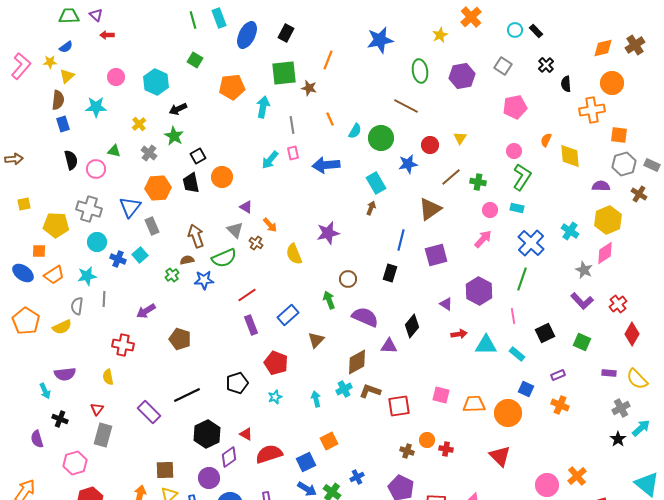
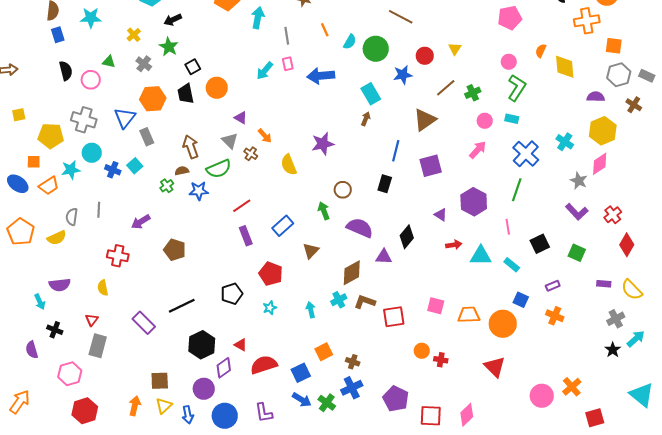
green cross: (478, 182) -> (473, 93), turned -35
cyan star: (87, 276) -> (71, 170), moved
brown cross: (407, 451) -> (353, 362), moved
blue cross: (357, 477) -> (352, 388), size x1.5

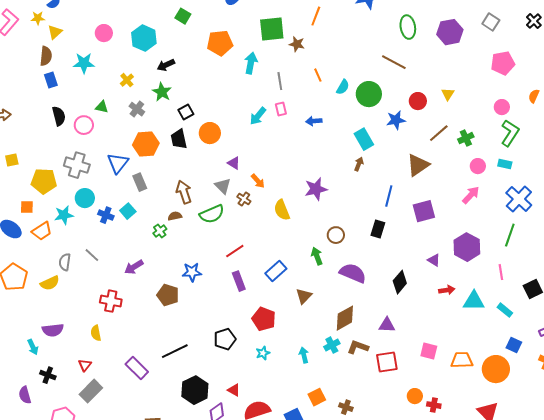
blue arrow: (321, 76) -> (314, 121), size x0.6
blue star: (199, 191) -> (192, 272), moved
gray line: (99, 210) -> (92, 255), turned -49
purple triangle: (384, 257) -> (387, 325), moved
gray rectangle: (98, 346) -> (91, 391), turned 30

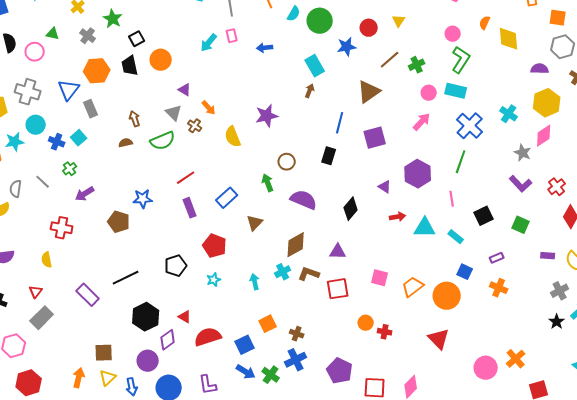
cyan rectangle: (505, 164) -> (456, 91), size x1.5
brown arrow: (184, 192) -> (135, 119), size x0.7
green cross: (160, 231) -> (70, 169), moved
orange trapezoid: (462, 360) -> (413, 287), turned -35

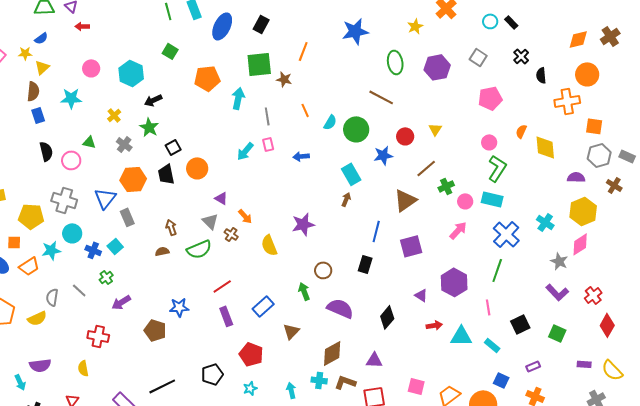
green cross: (417, 65) -> (446, 186), moved
cyan cross: (283, 272) -> (319, 380), turned 35

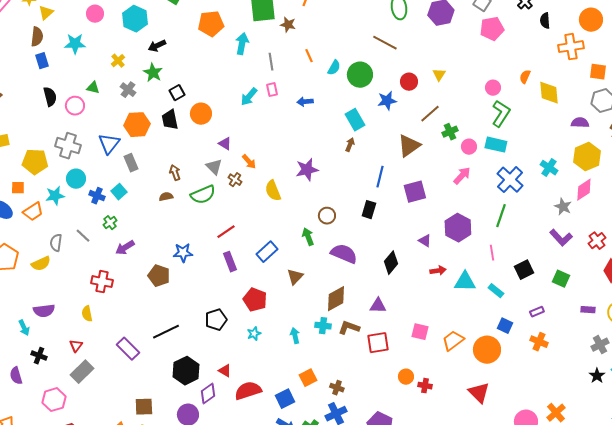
pink pentagon: (490, 98) -> (492, 29), moved

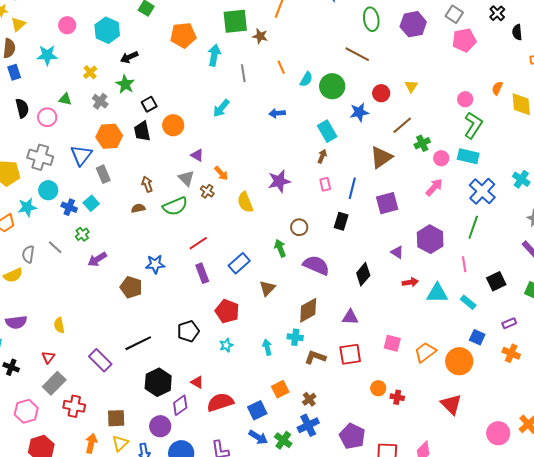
pink rectangle: (272, 90) -> (325, 184), moved
red cross: (102, 282) -> (74, 406), moved
brown L-shape: (349, 328) -> (315, 357), moved
brown cross: (337, 388) -> (309, 399), turned 32

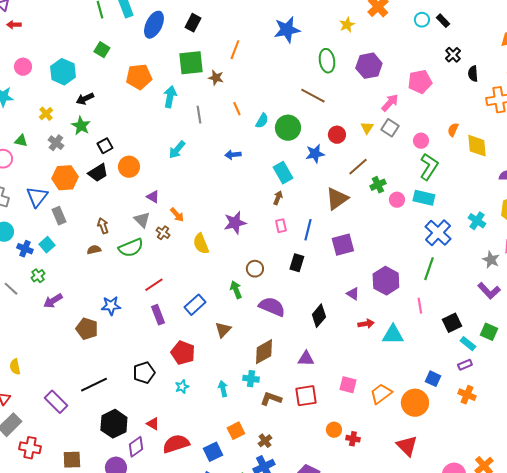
gray square: (454, 14) -> (390, 128), moved
black trapezoid: (142, 131) -> (98, 173), turned -110
pink arrow: (434, 187) -> (390, 103), moved
cyan rectangle: (468, 302) -> (468, 344), moved

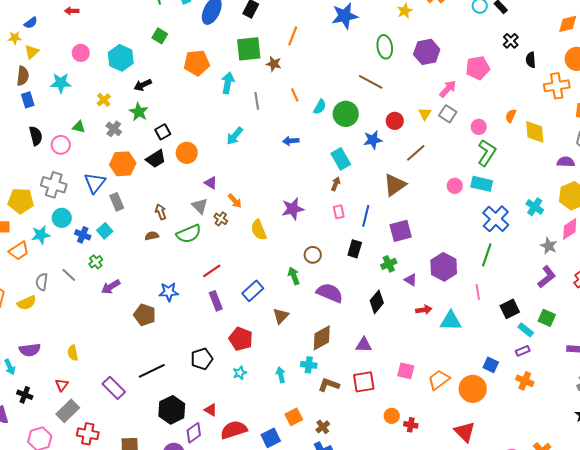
green cross: (378, 185) -> (389, 264), moved
purple L-shape: (489, 291) -> (547, 277), turned -85

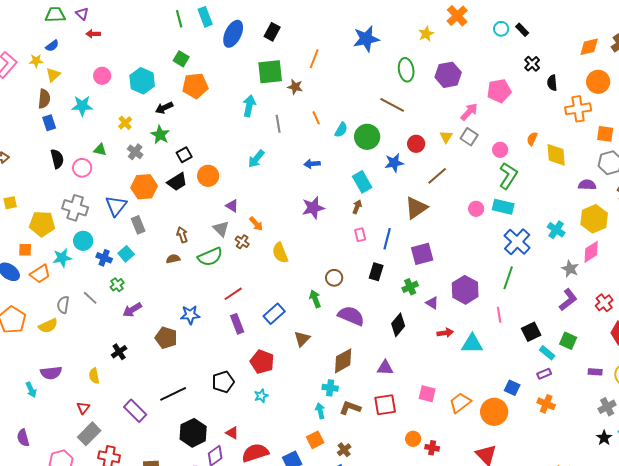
orange pentagon: (197, 63) -> (195, 86), moved
purple star: (293, 209) -> (313, 208), moved
cyan arrow: (281, 375) -> (320, 411), moved
black cross: (25, 395) -> (119, 352), moved, turned 35

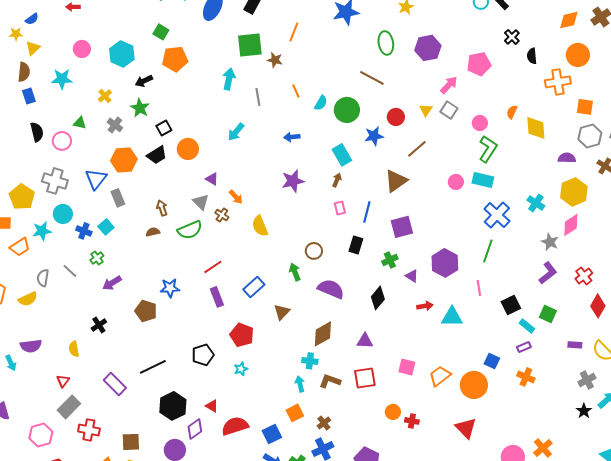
yellow pentagon: (42, 224) -> (22, 197), turned 30

